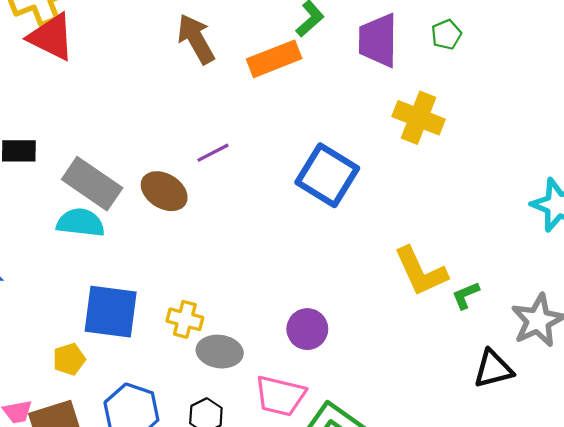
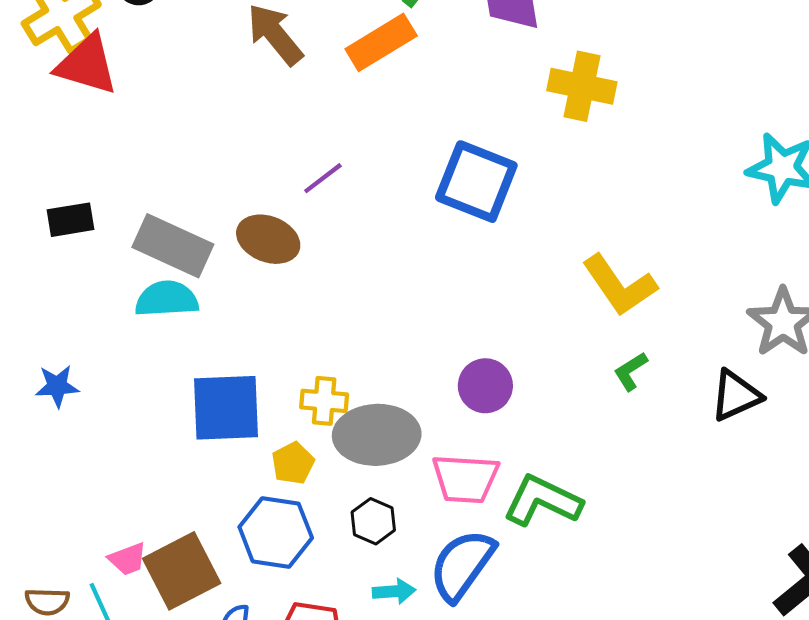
green L-shape: (466, 295) -> (631, 371), moved
gray ellipse: (220, 352) -> (377, 435), size x1.4
yellow pentagon: (69, 359) -> (293, 463), moved

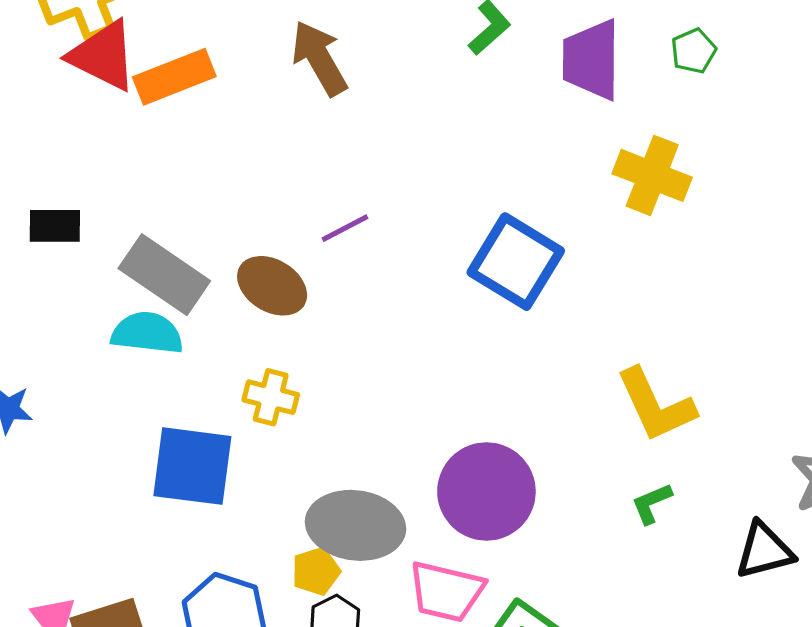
orange rectangle: (381, 42) -> (174, 77), moved
purple circle: (485, 386) -> (486, 491), size x1.6
yellow cross: (324, 401) -> (271, 397), moved
yellow pentagon: (293, 463) -> (316, 571), moved

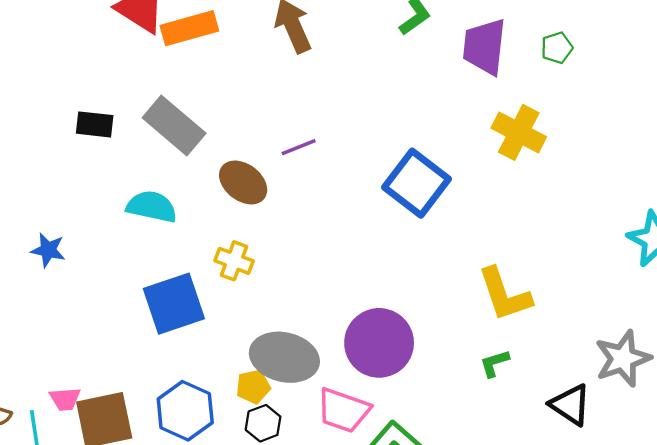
gray rectangle: (164, 275) -> (174, 126), moved
blue square: (192, 466) -> (174, 304), turned -32
black triangle: (764, 551) -> (570, 405), turned 42

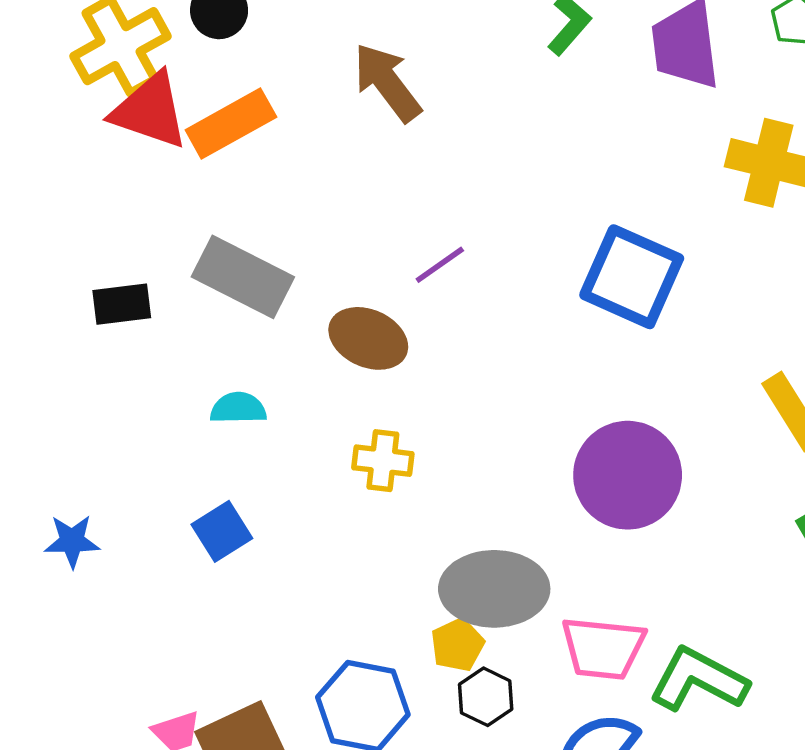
cyan semicircle: (152, 207) -> (238, 408), size x0.7
blue star: (48, 250) -> (72, 541), moved
blue square: (174, 304) -> (222, 531), moved, size x0.6
purple circle: (379, 343) -> (628, 475), moved

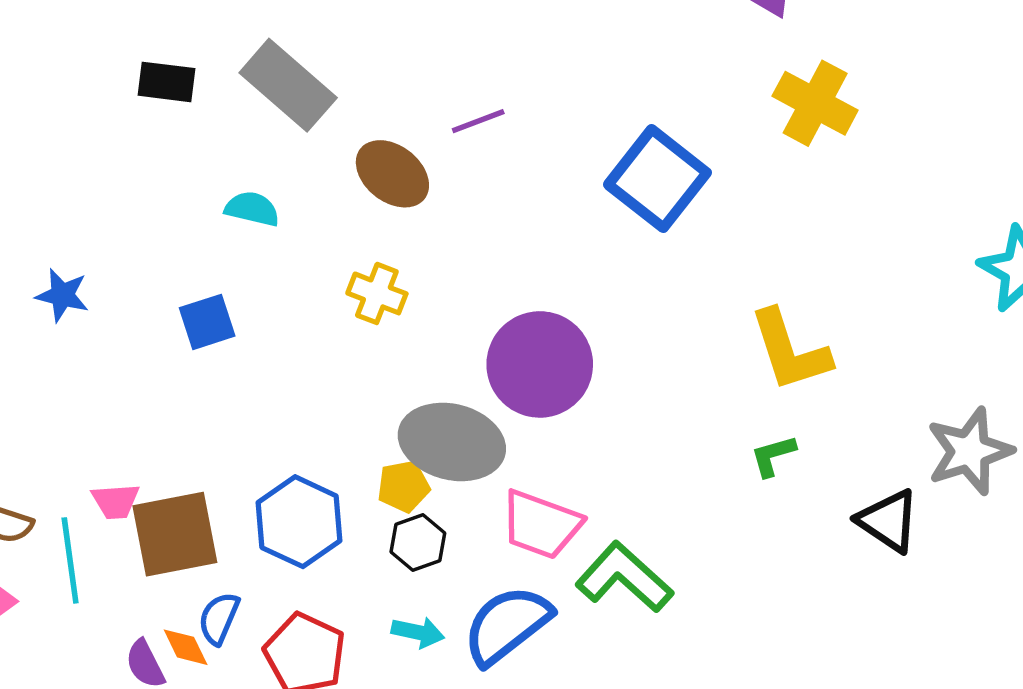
purple circle: (628, 475) -> (540, 364), moved

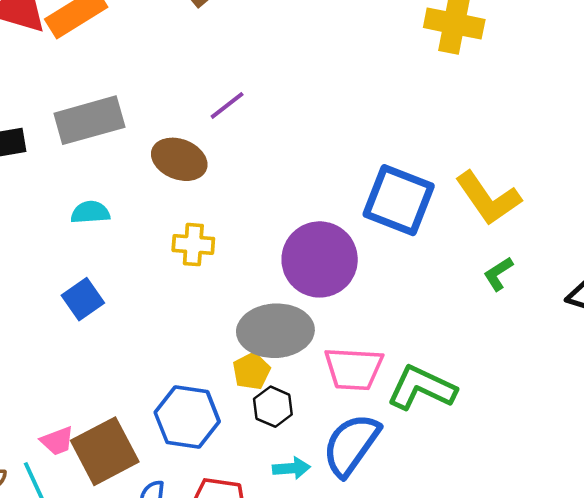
gray rectangle: (288, 85) -> (89, 120), turned -40
blue square: (658, 179) -> (399, 200), moved

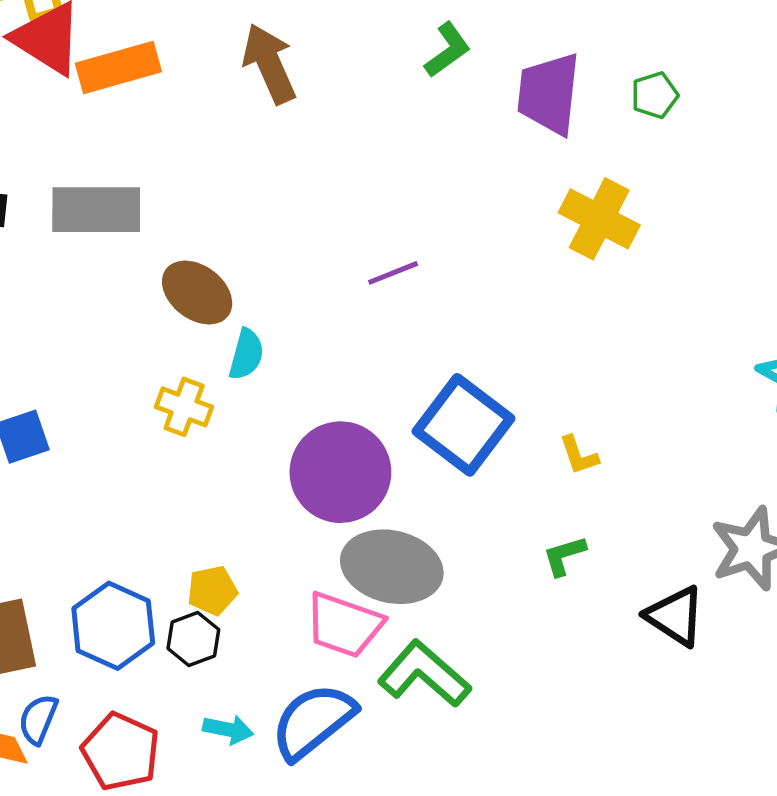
purple line: (227, 105) -> (393, 273), moved
yellow L-shape: (488, 198) -> (579, 455), size x0.5
cyan semicircle: (90, 212) -> (246, 354), moved, turned 93
gray ellipse: (275, 331) -> (392, 567), moved
black hexagon: (273, 407) -> (193, 639), moved

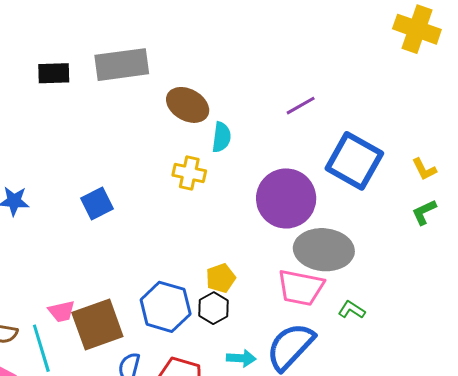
purple line: (393, 273) -> (301, 106), moved
green L-shape: (564, 556) -> (424, 212), moved
green L-shape: (424, 674) -> (352, 310), size x0.5

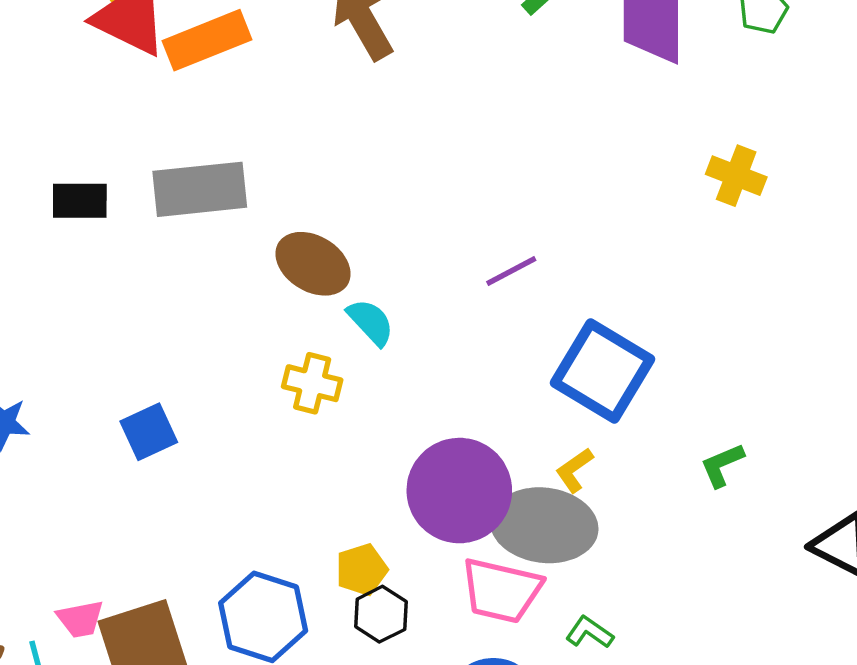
yellow cross: (417, 29) -> (736, 176), moved, size x0.7
cyan semicircle: (221, 137) -> (371, 322), turned -52
yellow L-shape: (424, 169) -> (574, 470), moved, turned 80
purple circle: (286, 198) -> (459, 491), moved
black hexagon: (214, 308) -> (381, 614), moved

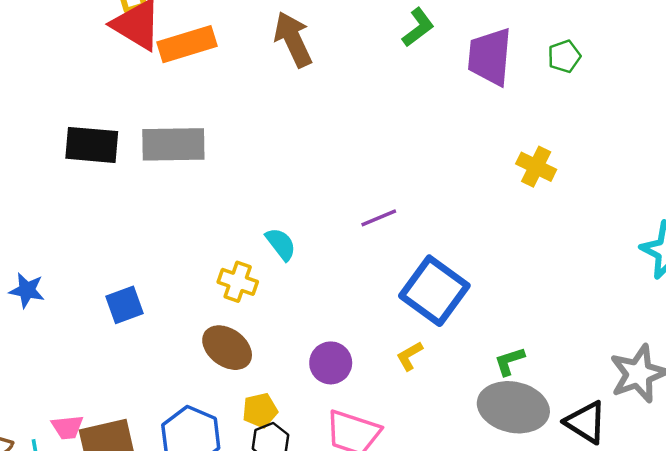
black rectangle: (80, 201) -> (92, 145), size x1.4
brown ellipse: (313, 264) -> (227, 348), moved
purple circle: (459, 491) -> (331, 363), size x0.6
gray ellipse: (544, 525) -> (513, 407), moved

